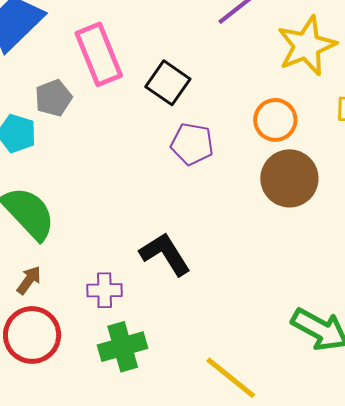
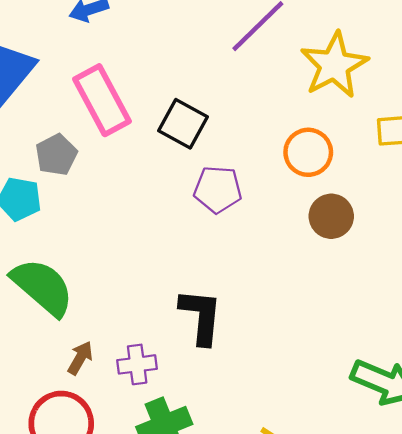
brown circle: (289, 178) -> (331, 216), size x0.7
black L-shape: (165, 254) -> (201, 316), turned 44
brown arrow: (29, 280) -> (80, 358), moved

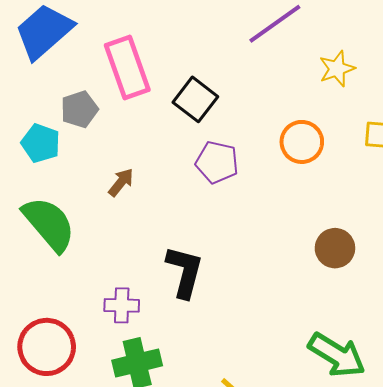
yellow star: (334, 65) -> (337, 69), size x0.6
brown circle: (331, 216) -> (335, 248), moved
brown arrow: (80, 358) -> (121, 182), moved

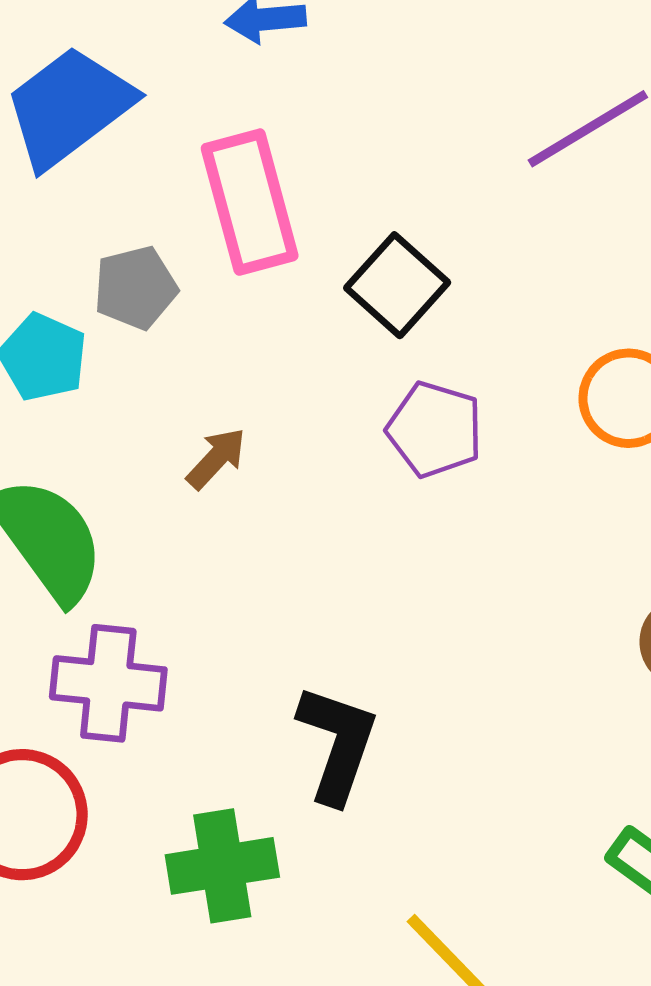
black L-shape: (185, 272) -> (337, 744), moved
purple cross: (122, 305) -> (108, 683), moved, size x1.4

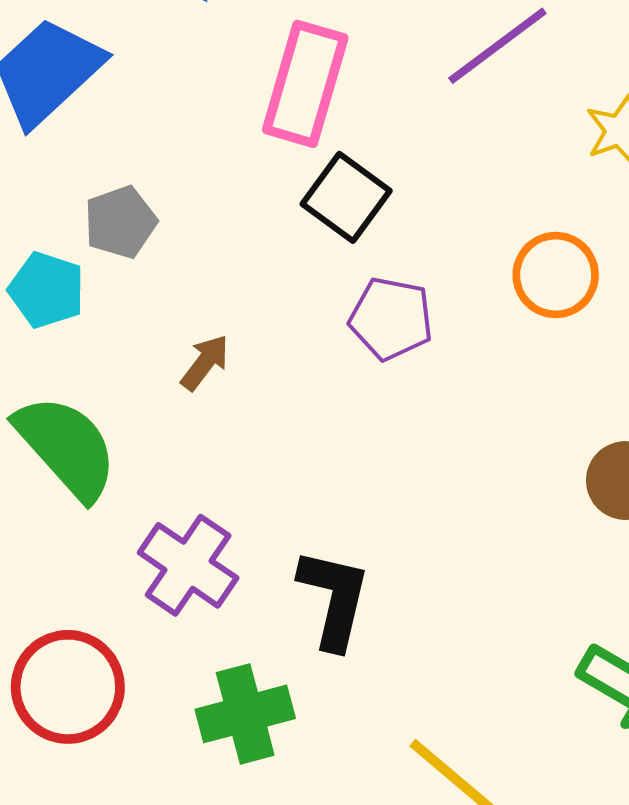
pink rectangle: (250, 202) -> (305, 84), moved, turned 37
purple cross: (108, 683) -> (188, 565), moved, turned 34

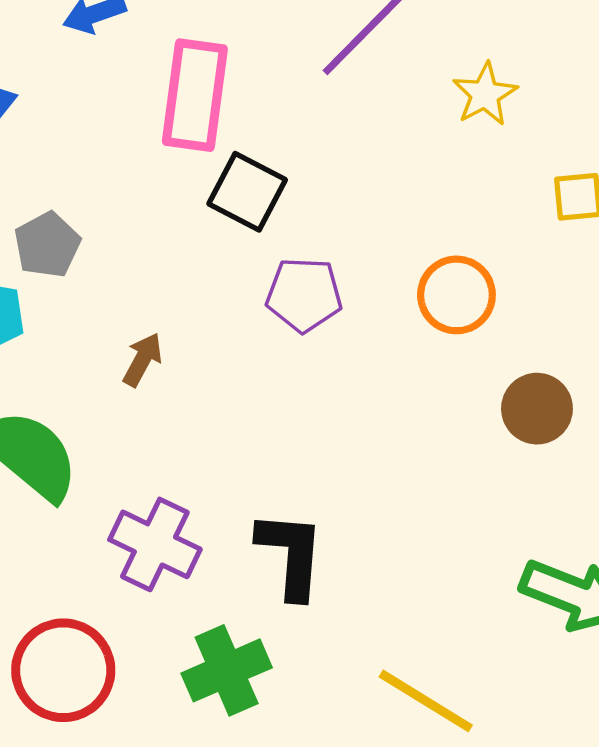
orange circle: (556, 275) -> (456, 295), moved

